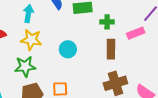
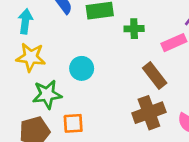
brown rectangle: (111, 49) -> (155, 76), moved, turned -36
green star: (25, 66) -> (47, 94), moved

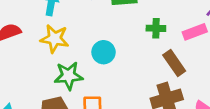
green cross: (134, 29) -> (156, 28), moved

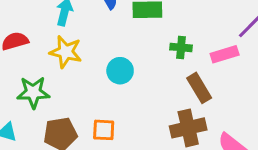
green star: (69, 76) -> (33, 92), moved

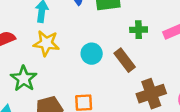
brown rectangle: (199, 88) -> (125, 60), moved
green star: (33, 92) -> (24, 79), turned -30

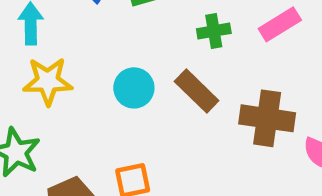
brown cross: (151, 94) -> (267, 118), moved, turned 36

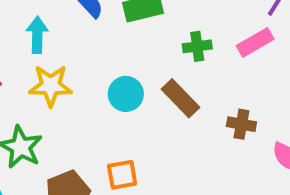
brown cross: (267, 118) -> (241, 124), size x0.6

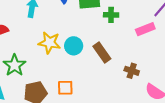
green cross: (197, 46) -> (111, 15), moved
yellow star: (51, 86) -> (49, 43), moved

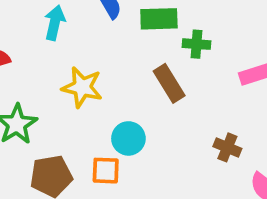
cyan circle: (74, 46) -> (128, 138), moved
brown rectangle: (102, 52) -> (169, 83), moved

